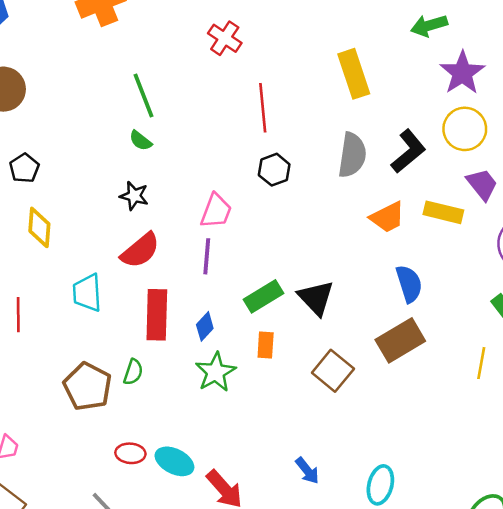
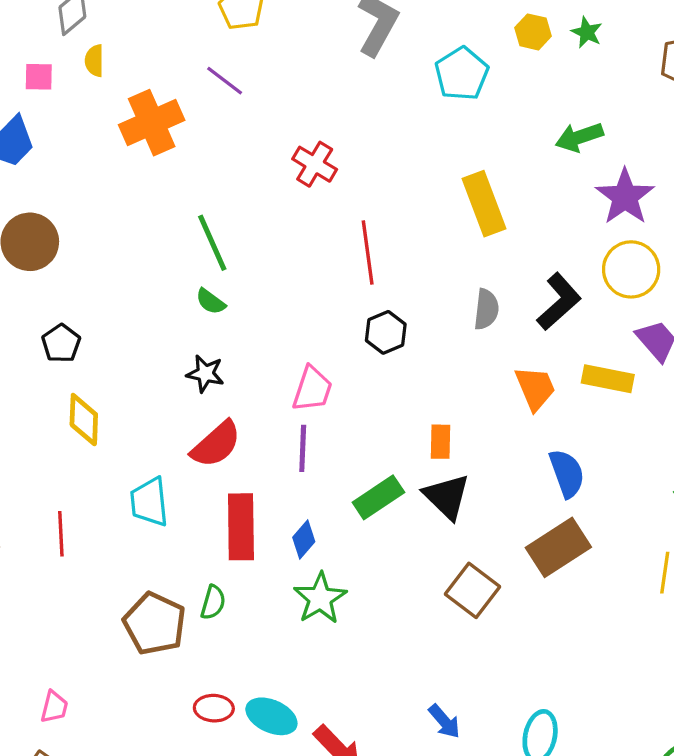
gray semicircle: (352, 155) -> (486, 309), size x0.7
orange trapezoid: (387, 217) -> (535, 388), turned -84
orange rectangle: (266, 345) -> (440, 442), moved

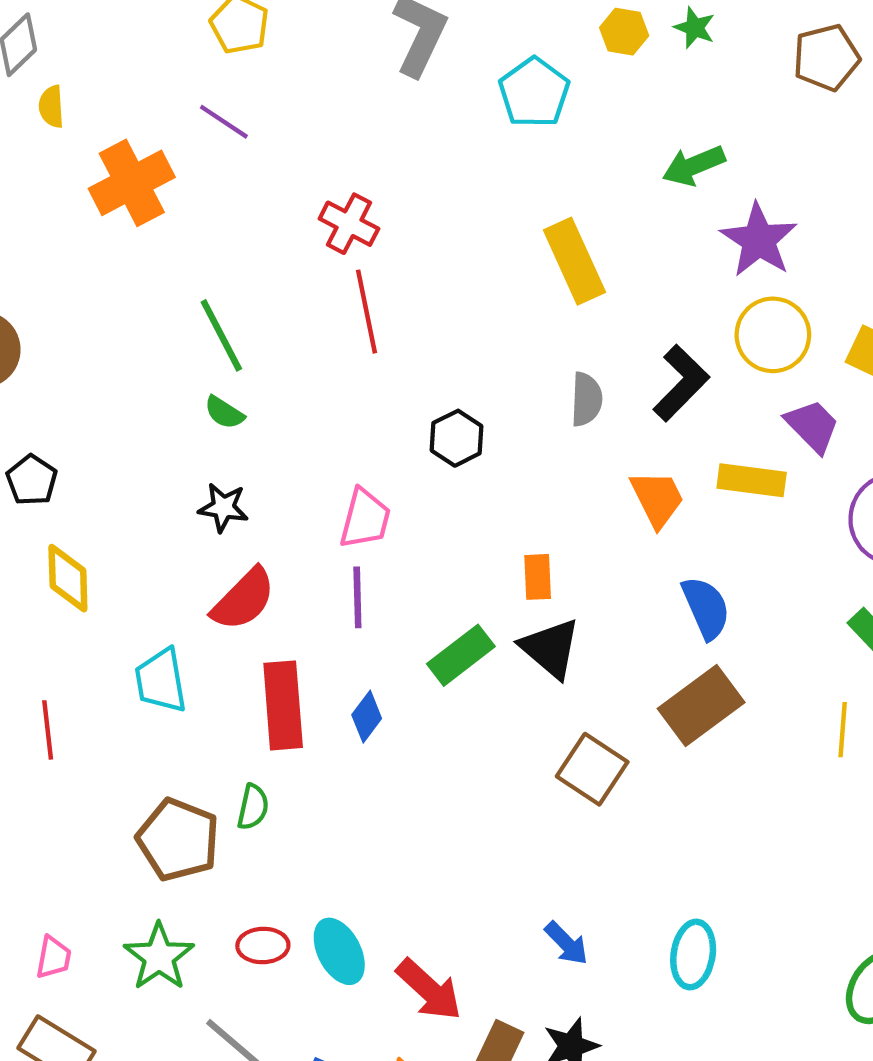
red line: (368, 253) -> (366, 312), moved
green star: (320, 598) -> (159, 957), moved
cyan ellipse: (271, 716) -> (339, 951), turned 42

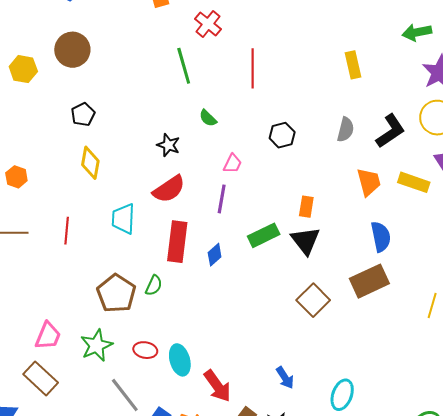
red cross: (349, 224) -> (208, 24), moved
yellow rectangle: (574, 261) -> (353, 65), size x0.7
green semicircle: (224, 413) -> (208, 118), moved
pink trapezoid: (365, 519) -> (233, 164), size x0.7
pink trapezoid: (54, 957) -> (48, 336), size x1.4

